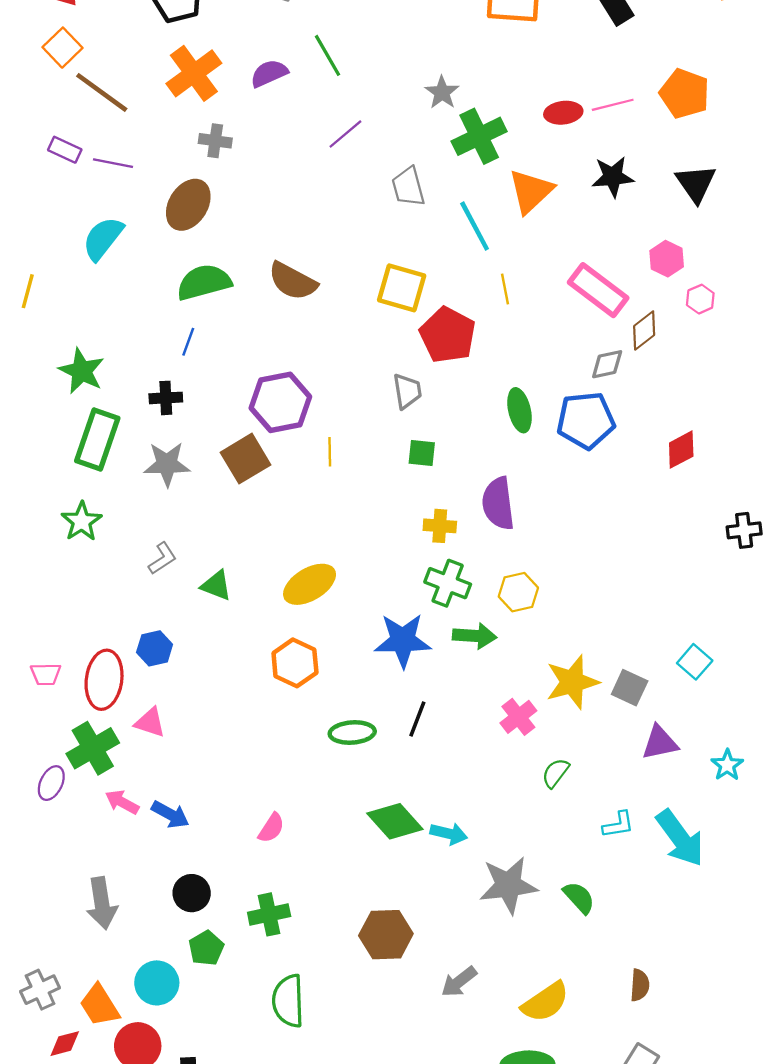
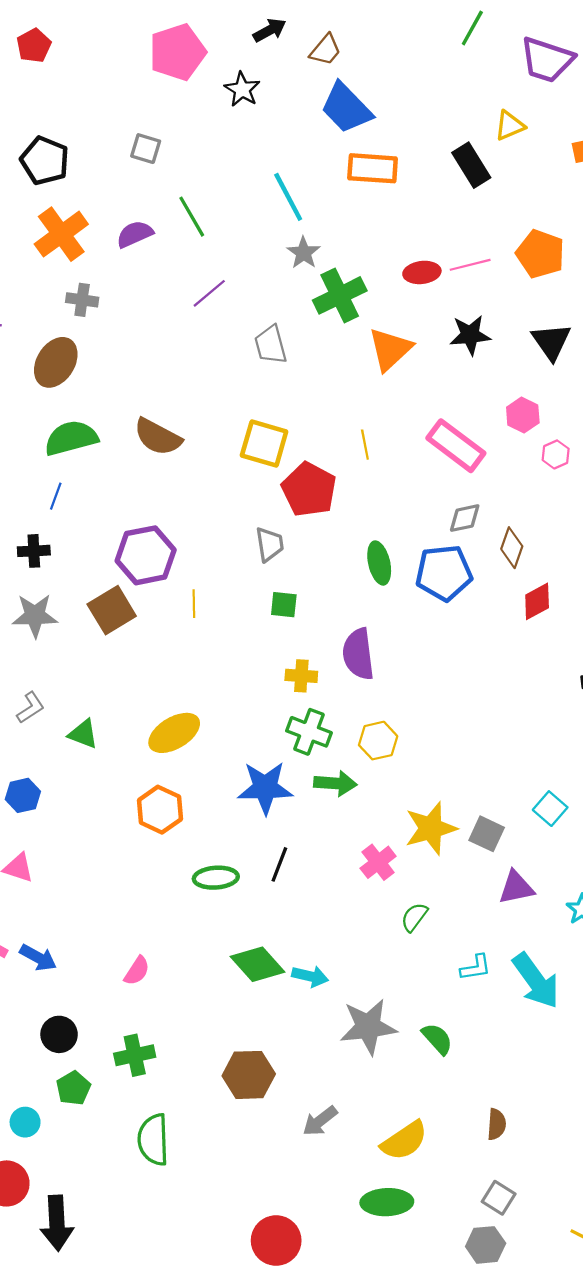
cyan line: (475, 226) -> (288, 197), moved
brown diamond: (644, 331) -> (512, 548), moved, turned -33
cyan circle: (157, 983) -> (25, 1122), size x0.7

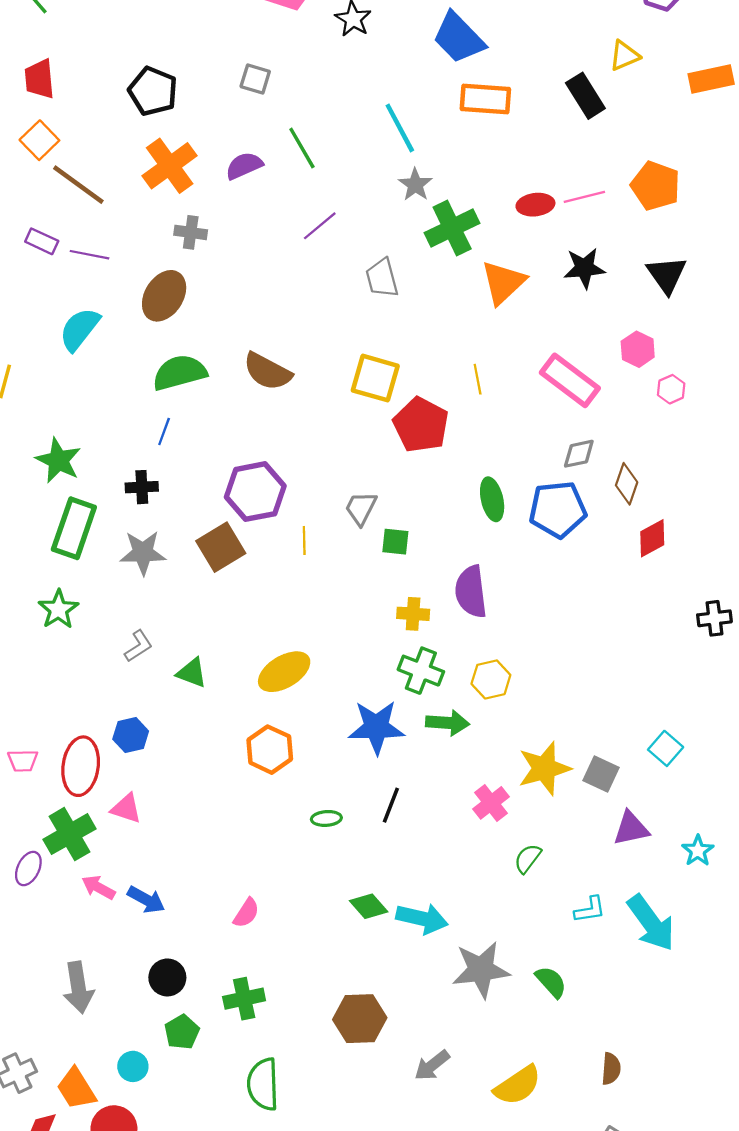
gray trapezoid: (270, 544) -> (361, 508), moved, turned -144
green ellipse: (216, 878) -> (326, 818), size x0.7
green diamond: (257, 964) -> (369, 906), size x0.7
cyan arrow: (310, 976) -> (422, 919), size x1.4

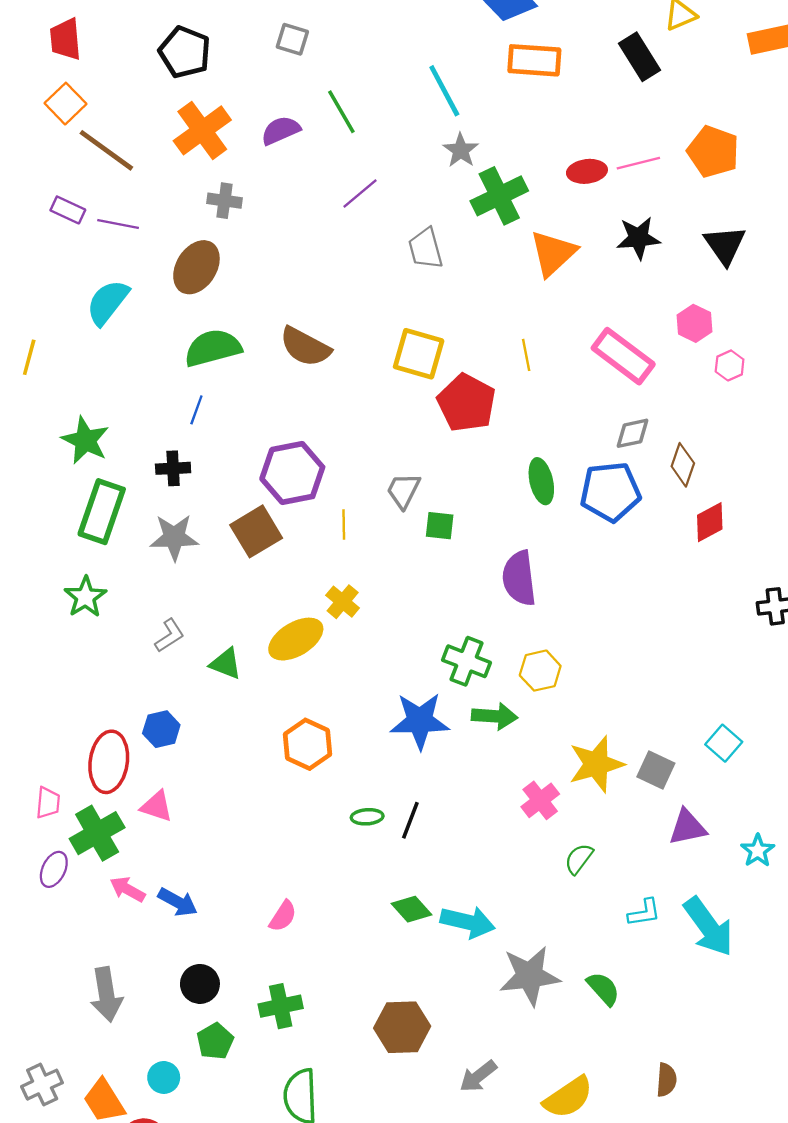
yellow cross: (413, 614) -> (343, 602), moved, turned 36
yellow ellipse: (284, 672) -> (296, 639), moved
pink trapezoid: (23, 761) -> (48, 803), moved, turned -84
black line: (391, 805) -> (410, 820), moved

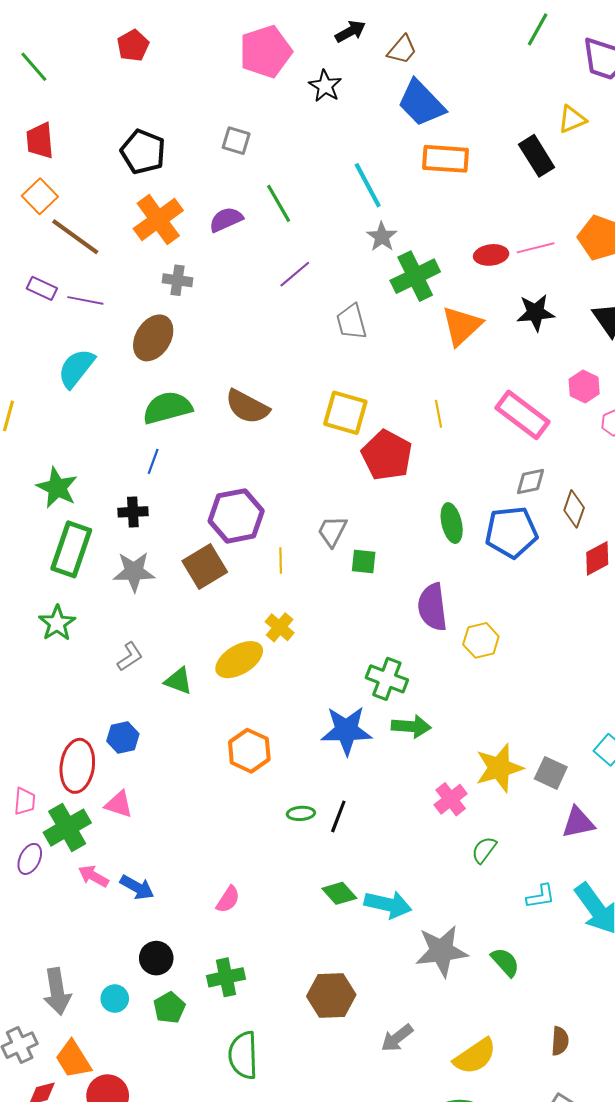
yellow hexagon: (540, 671) -> (481, 640), moved
gray arrow: (106, 994) -> (57, 991), moved
cyan circle: (164, 1077) -> (115, 999), moved

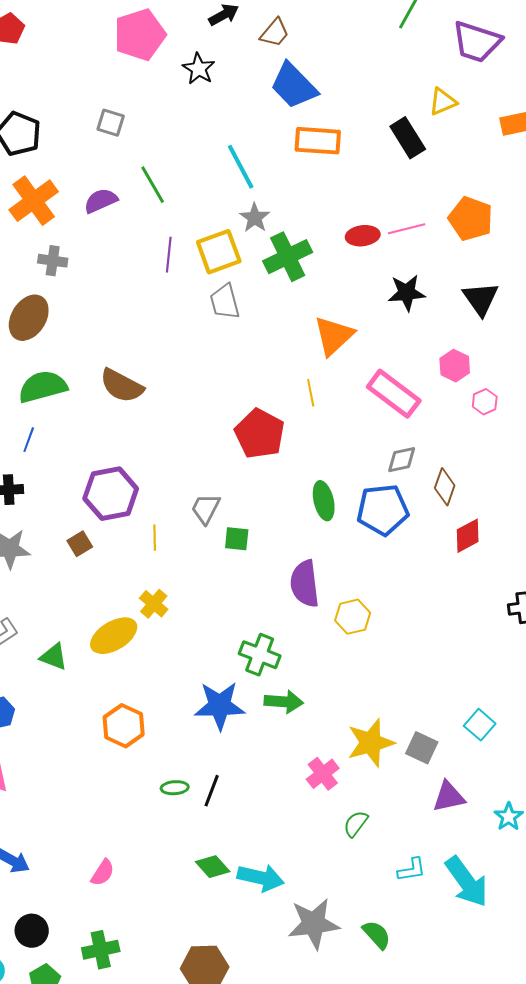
purple line: (295, 274) -> (169, 255), turned -44
orange triangle: (462, 326) -> (334, 336), moved
yellow square: (345, 413) -> (219, 252), moved, turned -36
brown square: (205, 567) -> (80, 544), size x0.6

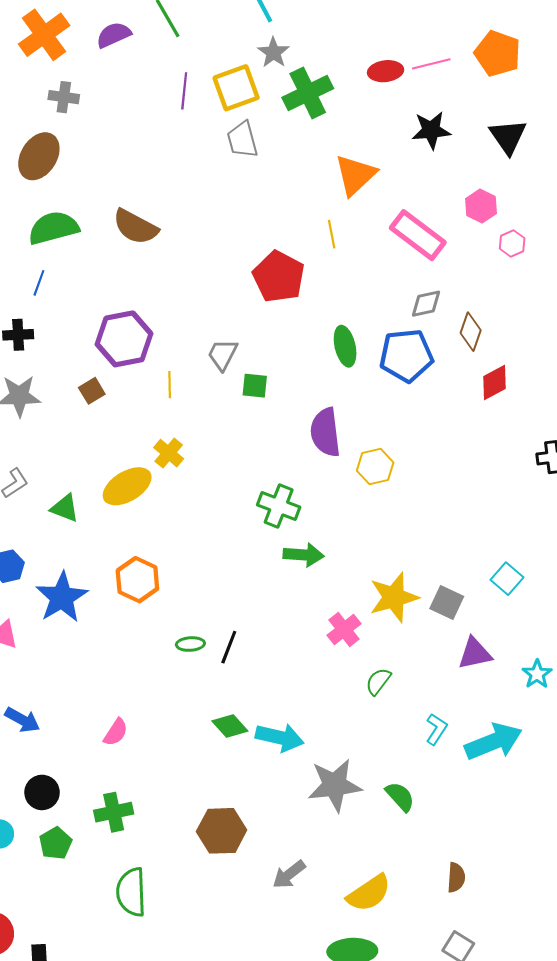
blue star: (220, 706) -> (62, 597), moved, turned -30
cyan L-shape: (412, 870) -> (436, 729), turned -48
cyan arrow: (467, 882) -> (493, 742), turned -76

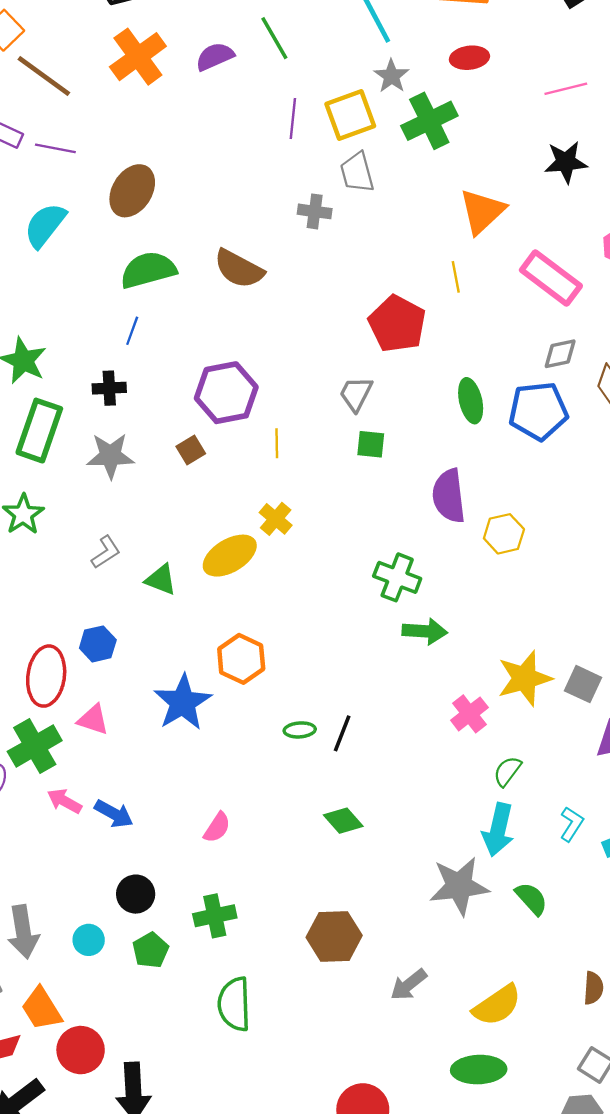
red ellipse: (386, 71) -> (469, 58), moved
gray cross: (64, 97) -> (315, 211), moved
gray trapezoid: (223, 354) -> (356, 394), moved
blue star: (62, 597) -> (183, 702), moved
cyan arrow: (280, 737) -> (498, 830), moved, turned 90

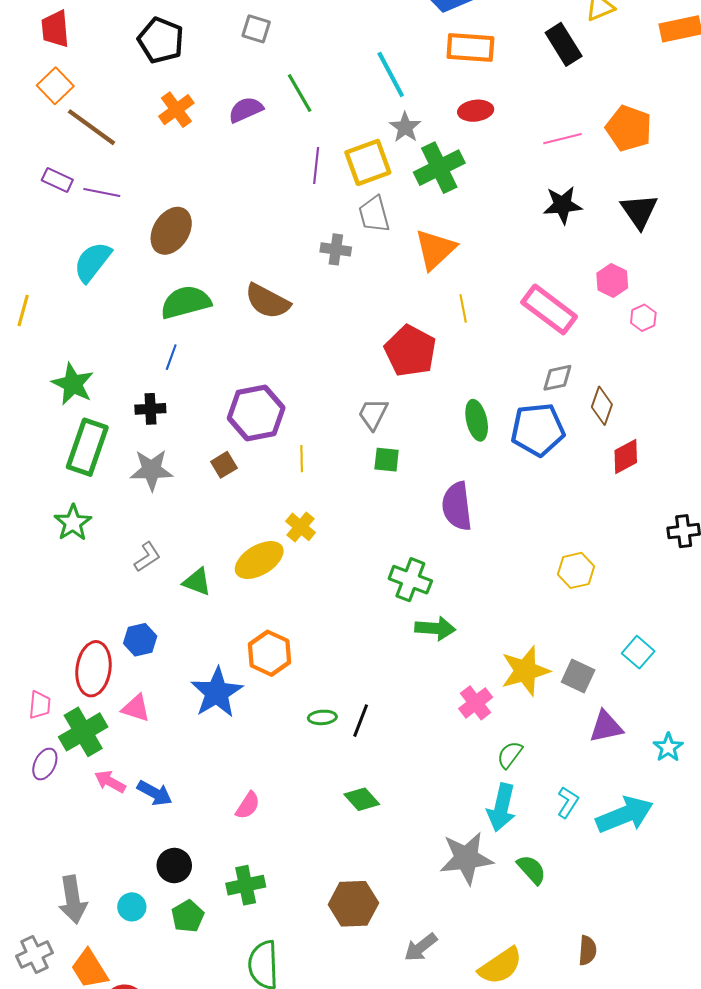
orange cross: (138, 57) -> (176, 110), size x0.7
orange triangle: (482, 211) -> (435, 249), moved
yellow hexagon: (504, 534) -> (576, 570), moved

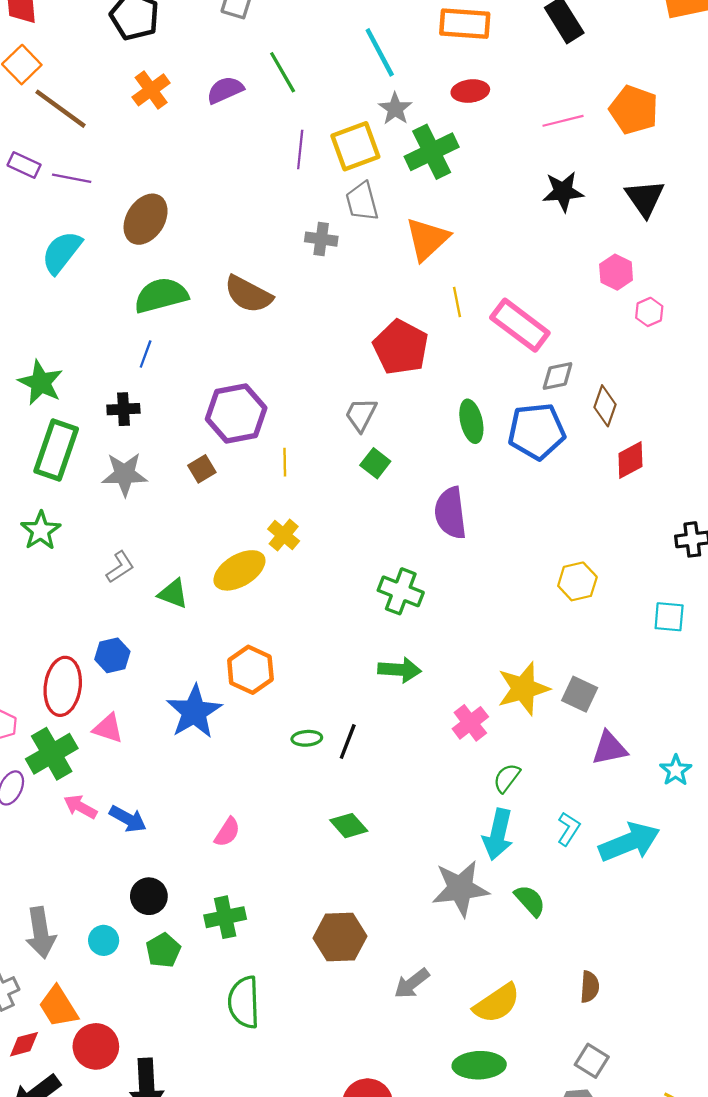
pink rectangle: (549, 309) -> (520, 325), moved
green square: (387, 460) -> (375, 463), turned 32
green arrow: (435, 628) -> (400, 670), moved
cyan square: (638, 652) -> (669, 617), moved, turned -36

